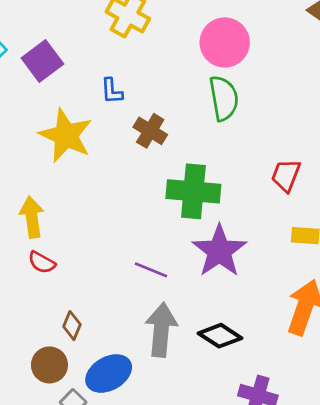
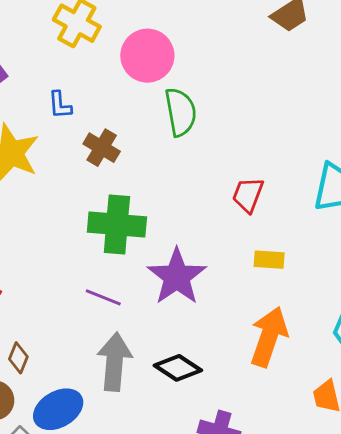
pink circle: (225, 42) -> (147, 56), moved
green cross: (193, 191) -> (117, 224), moved

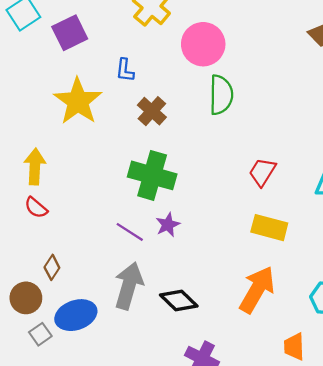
yellow rectangle: (269, 260) -> (269, 228), size x1.4
purple star: (177, 277) -> (168, 225), moved, size x0.5

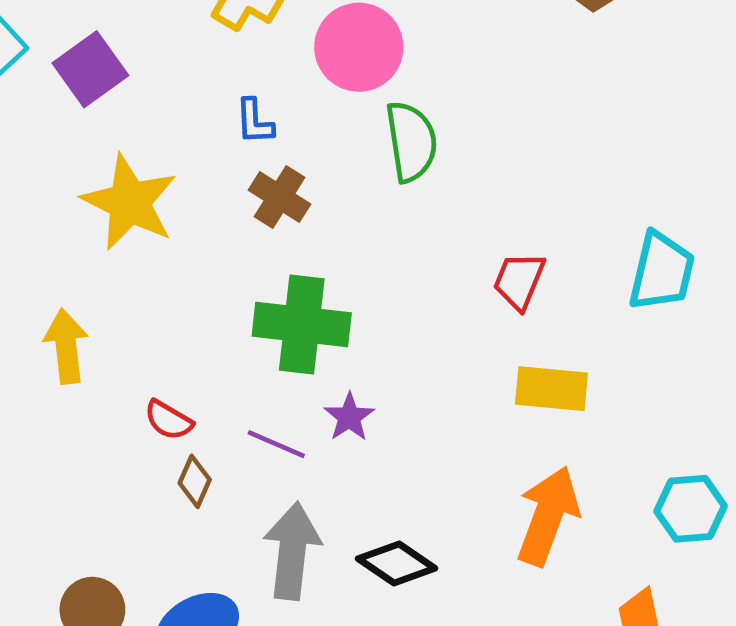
blue L-shape: (125, 70) -> (254, 122), moved
red semicircle: (36, 208) -> (169, 420), moved
brown diamond: (52, 267) -> (195, 481), moved

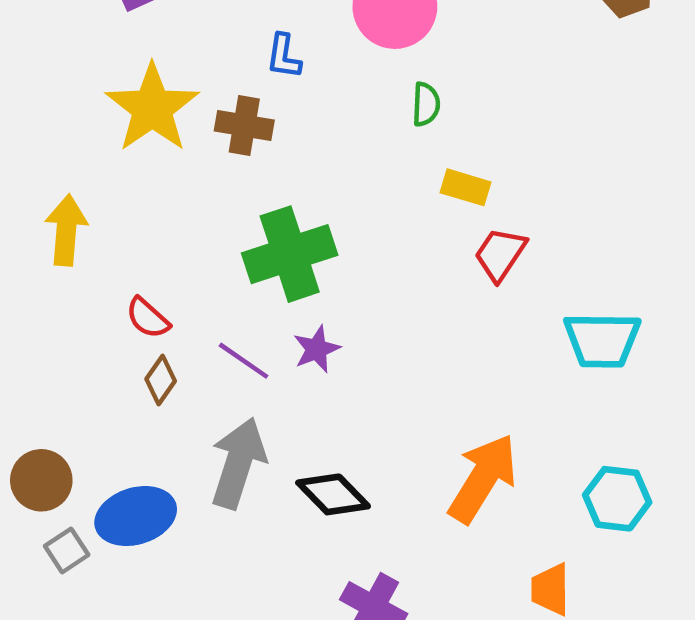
green semicircle: (411, 142) -> (426, 104), size x0.6
brown cross: (279, 197) -> (244, 126), moved, turned -34
cyan trapezoid: (662, 271) -> (602, 340), moved, turned 66
green cross: (302, 325) -> (290, 254), turned -36
yellow rectangle: (551, 389) -> (465, 187), moved, size x0.7

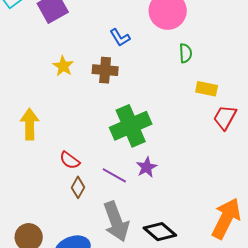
blue L-shape: (284, 56) -> (120, 38), turned -35
yellow star: (152, 108) -> (63, 66), size x0.5
gray arrow: (238, 463) -> (116, 221), turned 147

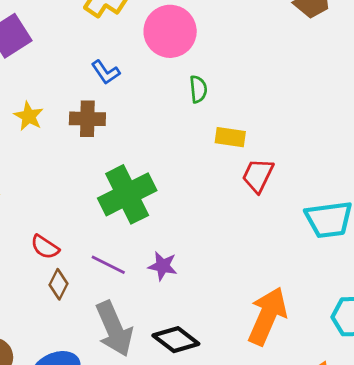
purple star: (147, 167) -> (163, 266), moved, turned -30

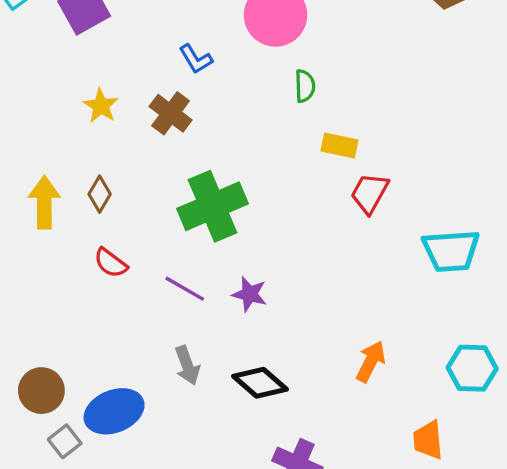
brown cross: (87, 119) -> (171, 113), turned 32
brown diamond: (59, 284) -> (100, 194), moved
orange arrow: (267, 316) -> (371, 361), size x0.6
gray arrow: (114, 329) -> (187, 365), size x0.6

